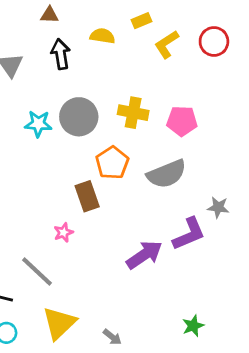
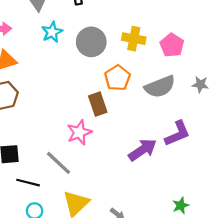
pink pentagon: (182, 121) -> (172, 45), turned 30
cyan star: (38, 124) -> (52, 32), moved, turned -30
gray star: (218, 207) -> (200, 84), moved
pink star: (63, 232) -> (79, 132), size x1.6

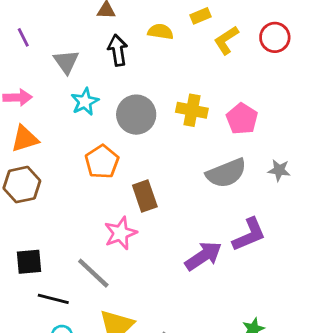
orange pentagon: (117, 78) -> (102, 162), moved

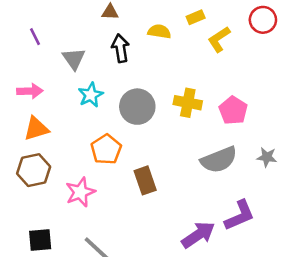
red circle: (275, 37) -> (263, 20), moved
pink star: (120, 233) -> (80, 192), moved

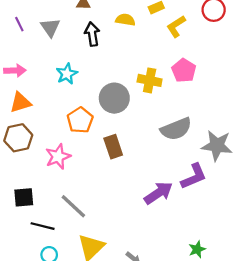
gray triangle: (74, 59) -> (50, 27), moved
gray circle: (137, 107) -> (114, 98), moved
pink pentagon: (233, 110) -> (184, 70), moved
gray star: (267, 157) -> (217, 146), moved, size x1.8

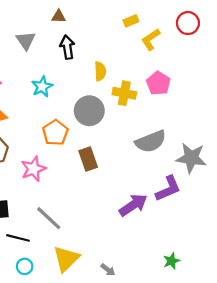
yellow semicircle: (125, 20) -> (100, 71), moved, turned 78

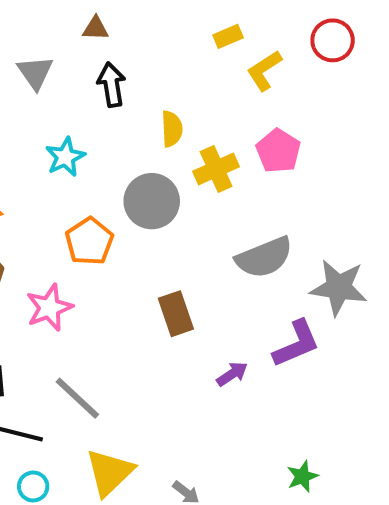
yellow cross: (124, 93) -> (216, 169), turned -35
brown rectangle: (88, 159) -> (176, 314), moved
purple arrow: (133, 205) -> (232, 374), size x0.6

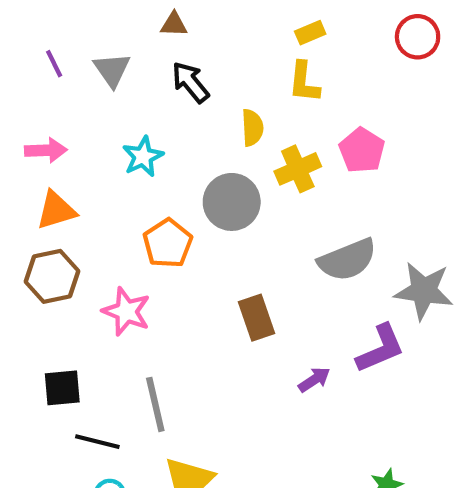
yellow L-shape: (264, 71) -> (304, 82), moved, turned -51
black arrow: (112, 85) -> (190, 82), turned -30
pink star: (49, 308) -> (126, 311), turned -30
gray line: (77, 398) -> (155, 404), turned 34

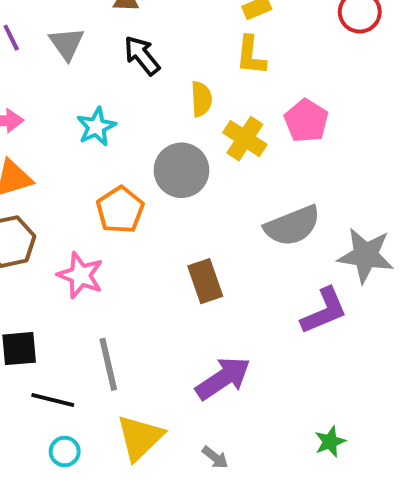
yellow cross: (298, 169) -> (245, 139), turned -33
purple arrow: (314, 380) -> (223, 378), moved, size x1.8

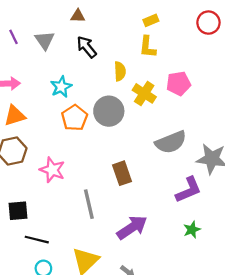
pink pentagon: (306, 121) -> (179, 83), turned 30
orange pentagon: (120, 210) -> (74, 118), moved
gray line: (108, 364) -> (89, 204), moved
green star: (330, 442) -> (192, 230), moved

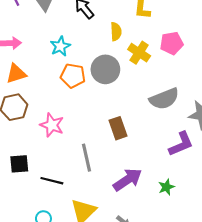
orange pentagon: (74, 118) -> (73, 76), turned -30
green star: (192, 230) -> (166, 187), moved
black line: (37, 240) -> (52, 181), moved

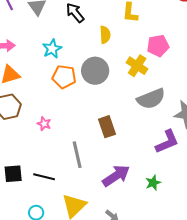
yellow cross: (139, 53) -> (137, 66), moved
pink star: (52, 125) -> (44, 124), size x0.6
black square: (19, 164) -> (13, 174), moved

